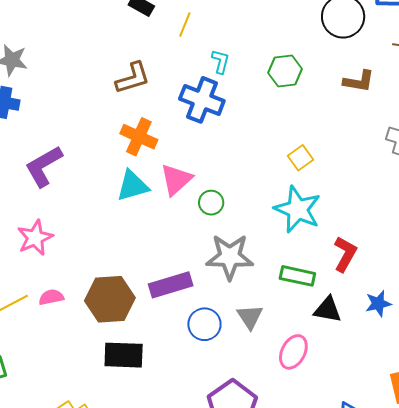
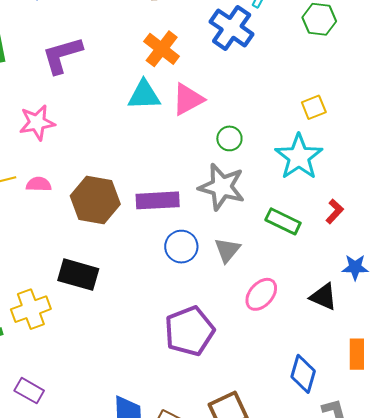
green circle: (211, 203) -> (229, 138), moved
red L-shape: (345, 254) -> (335, 211), size x0.7
black triangle: (328, 310) -> (323, 297), moved
black rectangle: (124, 355) -> (78, 275), moved

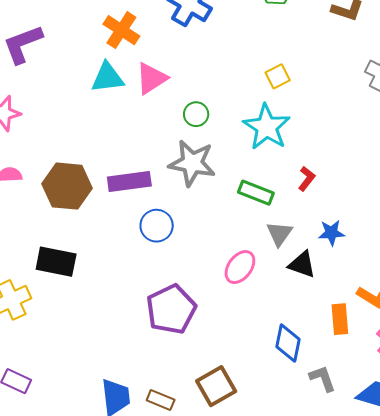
gray triangle: (227, 250) -> (279, 234), moved

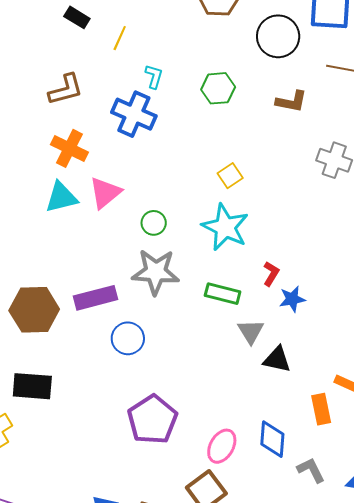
blue star: (331, 233) -> (292, 299), moved
pink ellipse: (240, 267) -> (222, 446), moved

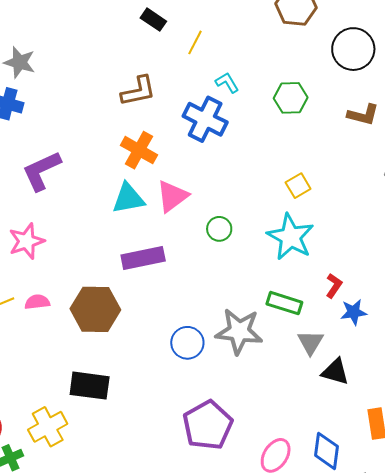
cyan L-shape: (154, 76) -> (227, 83), turned -50
gray star: (156, 272) -> (239, 331), moved
purple rectangle: (95, 298) -> (143, 258), moved

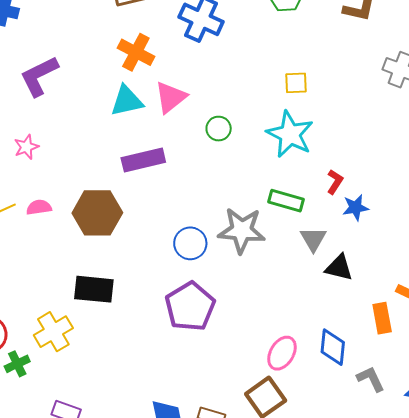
yellow square: (298, 186) -> (296, 83), turned 30
pink star: (27, 241) -> (26, 147), size x0.7
purple pentagon: (208, 425) -> (190, 307), moved

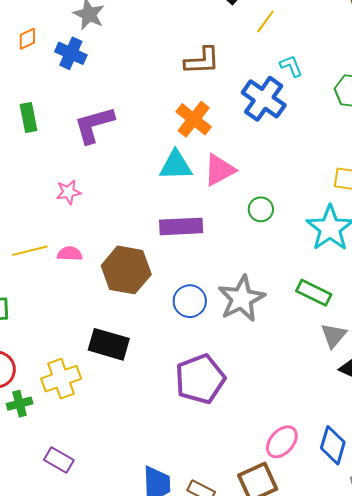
gray star: (242, 230) -> (241, 299), moved, turned 30
blue circle: (190, 243) -> (190, 301), moved

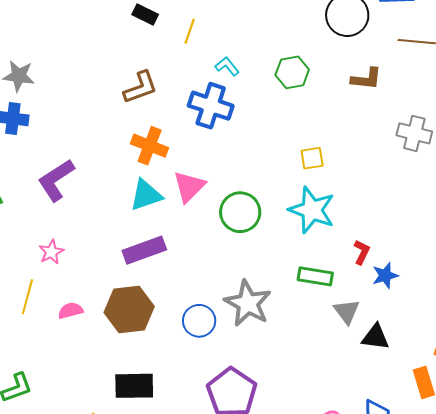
green circle: (261, 209) -> (240, 212), size x1.6
purple rectangle: (181, 226) -> (144, 250), moved
yellow line: (30, 251) -> (27, 297), moved, turned -44

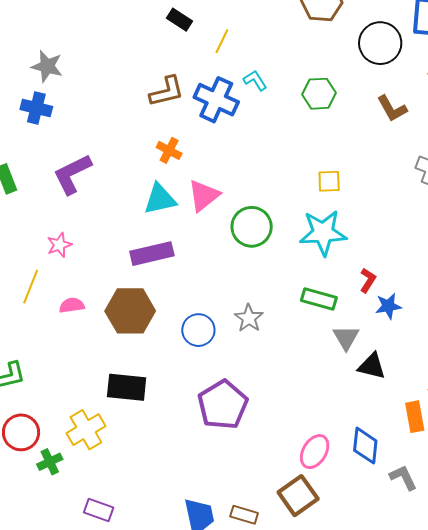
brown L-shape: (366, 79) -> (392, 109), turned 48
blue cross: (211, 106) -> (216, 100), moved
orange cross: (150, 146) -> (169, 150), size x0.7
cyan star: (312, 210) -> (323, 233), turned -30
gray star: (248, 303) -> (249, 318), size x0.6

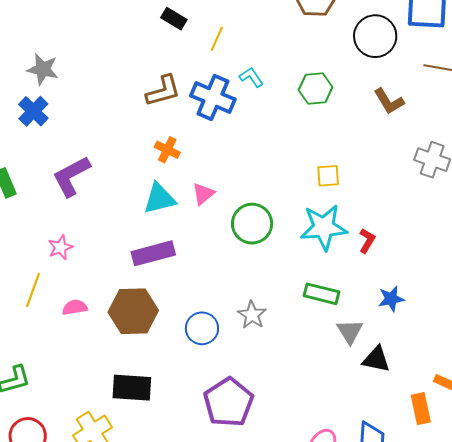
blue cross: (36, 108) -> (33, 111), turned 32
pink triangle: (204, 196) -> (203, 194), size x0.7
red L-shape: (368, 280) -> (367, 241), moved

